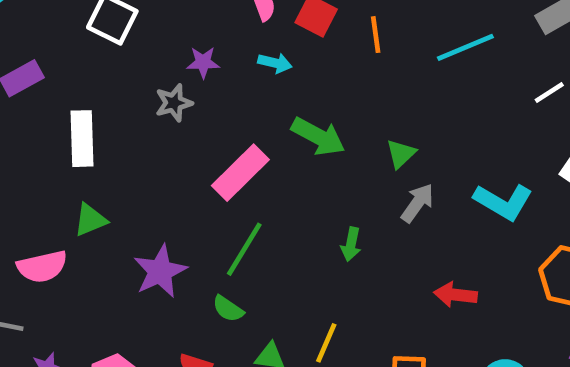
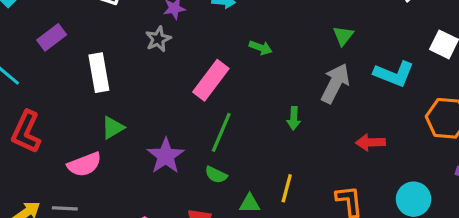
green arrow: (318, 136) -> (261, 48), size x0.6
green triangle: (401, 154) -> (343, 36), moved
gray arrow: (417, 203) -> (335, 83), size x1.4

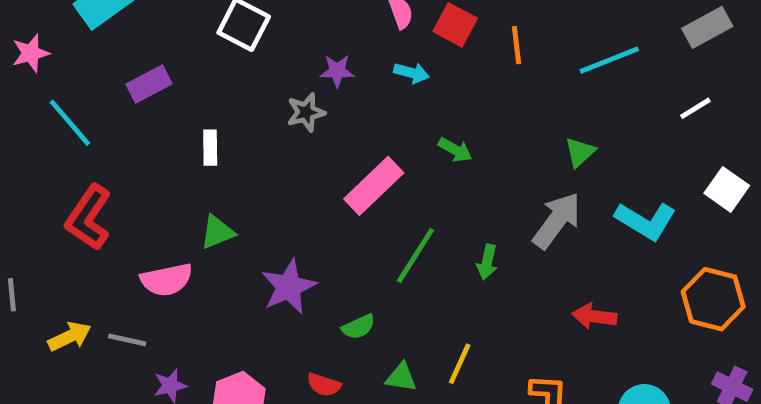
white rectangle: (99, 73) -> (210, 148), size x0.6
green line: (221, 132) -> (415, 256), moved
green semicircle: (216, 175) -> (358, 327), turned -60

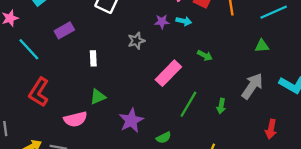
purple star: (337, 71) -> (162, 22), moved
green triangle: (580, 152) -> (262, 46), moved, turned 40
red arrow: (594, 316) -> (271, 129), turned -84

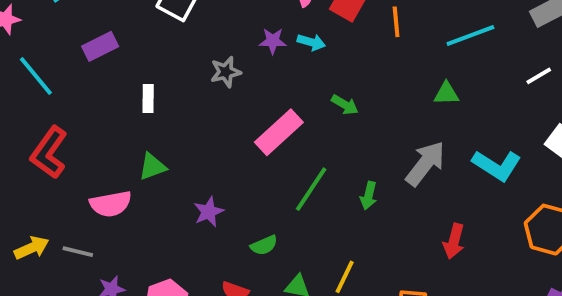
purple star: (131, 120) -> (209, 212), size x0.7

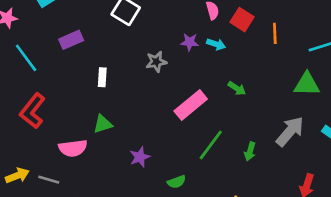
green triangle: (446, 94) -> (307, 84), size x1.5

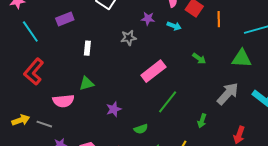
purple star: (190, 42) -> (148, 19), moved
green arrow: (237, 88) -> (199, 58), moved
green arrow: (250, 151) -> (202, 121), moved

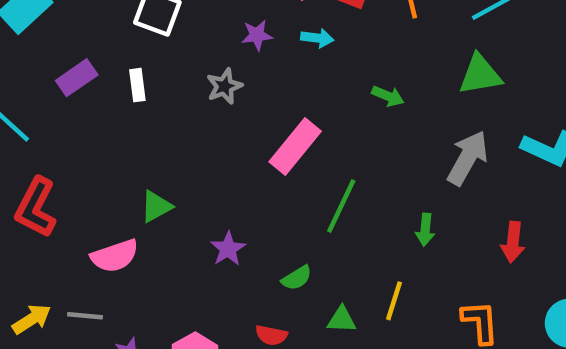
white rectangle: (87, 48) -> (137, 85), moved

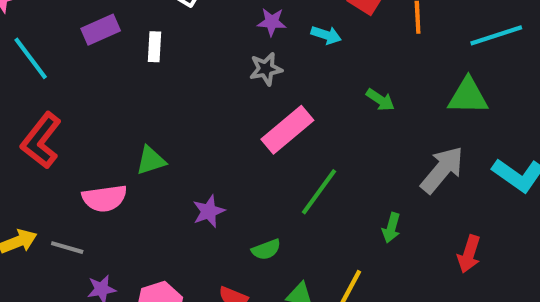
gray star: (224, 86) -> (266, 69), moved

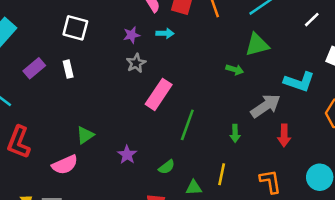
green arrow: (380, 100) -> (235, 70), moved
gray arrow: (442, 170) -> (266, 106), moved, turned 32

